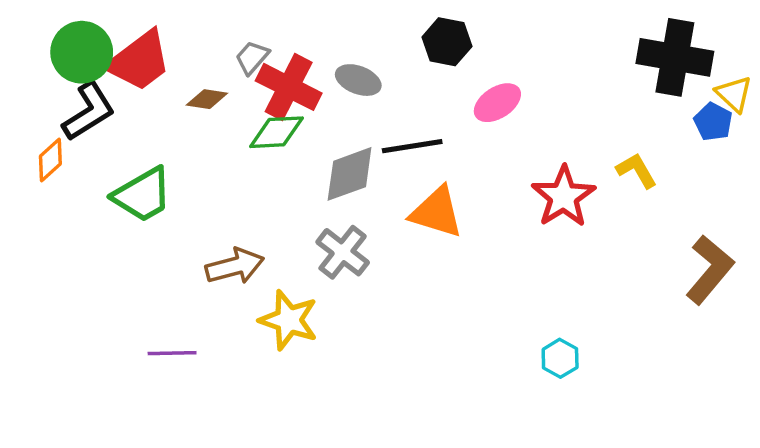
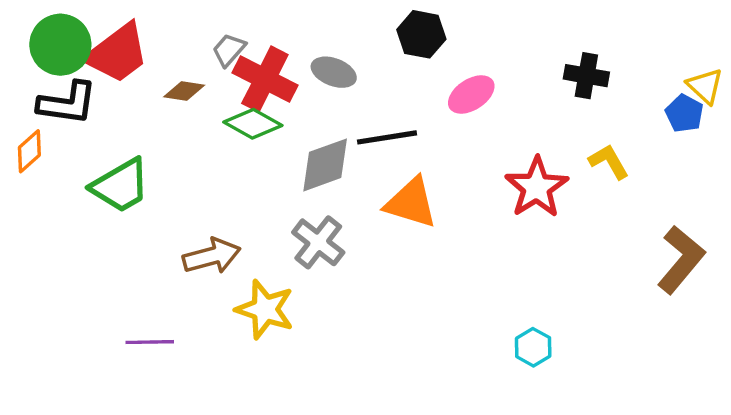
black cross: (675, 57) -> (586, 76), moved, size x0.6
black L-shape: (89, 111) -> (67, 103), turned 40
green diamond: (276, 132) -> (253, 124), turned 32

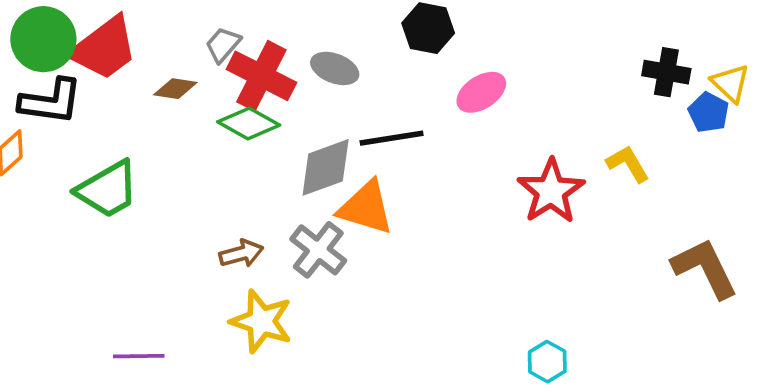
black cross: (586, 76) -> (666, 72), moved
orange triangle: (411, 203) -> (366, 208), moved
brown arrow: (212, 256) -> (241, 254), moved, size x0.7
brown L-shape: (681, 260) -> (705, 268), turned -66

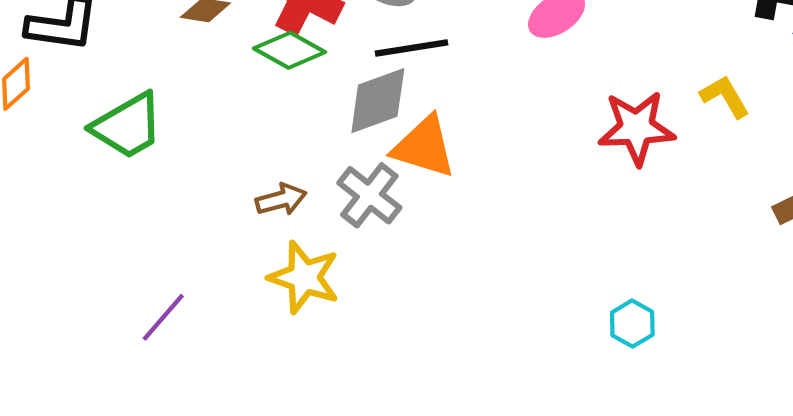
black line: (392, 138) -> (411, 48), moved
red star: (551, 191) -> (636, 128), turned 30
purple line: (139, 356) -> (163, 317), turned -48

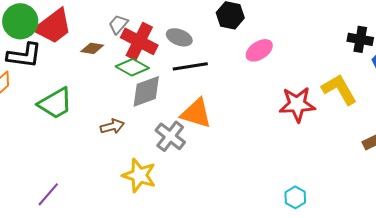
yellow L-shape: (725, 96) -> (339, 89), size x1.5
gray diamond: (378, 101) -> (146, 91), moved
brown arrow: (281, 199) -> (112, 126), moved
purple line: (163, 317) -> (48, 194), moved

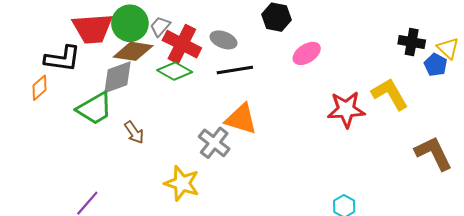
green circle: (20, 21) -> (130, 23), moved
red trapezoid: (53, 26) -> (93, 28), turned 33
brown diamond: (92, 48) -> (133, 51), size x1.6
gray diamond: (146, 91) -> (117, 77), moved
brown arrow: (112, 126) -> (134, 132), moved, turned 70

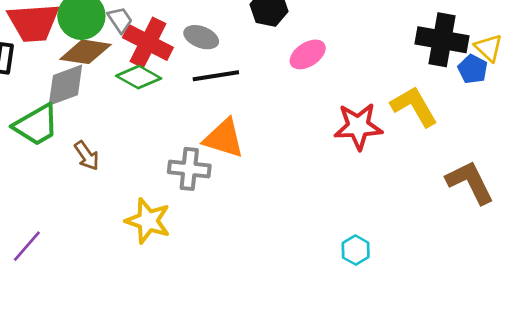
gray trapezoid: (160, 26) -> (120, 20), turned 105
black cross: (412, 42) -> (442, 40), size x1.5
gray cross: (214, 143) -> (189, 169), turned -32

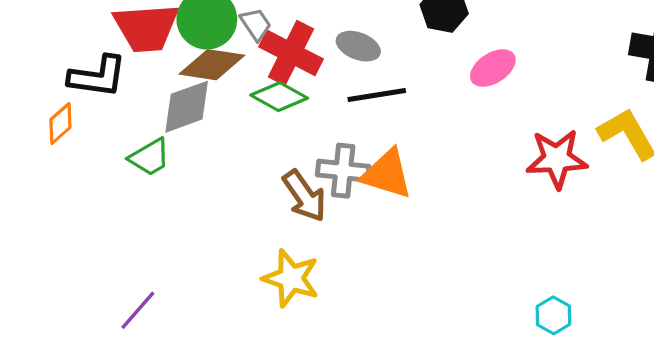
green trapezoid: (36, 125) -> (150, 157), size x0.7
brown arrow: (87, 156) -> (304, 196), moved, size x1.4
gray cross: (189, 169) -> (343, 171), moved

